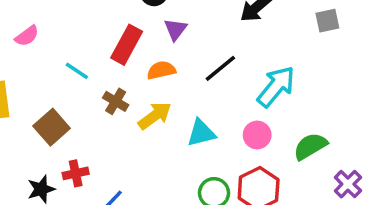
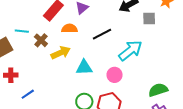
gray square: (327, 21) -> (149, 18), moved
cyan line: (77, 71) -> (22, 31), moved, turned -40
green semicircle: (310, 146) -> (158, 90), moved

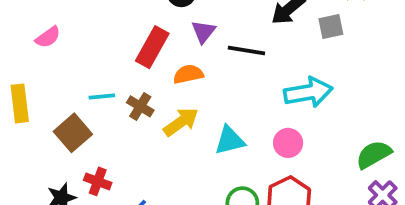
black line: (102, 34) -> (246, 51), moved, turned 48
cyan arrow: (130, 51) -> (308, 92), turned 40
red cross: (11, 75) -> (98, 181), turned 32

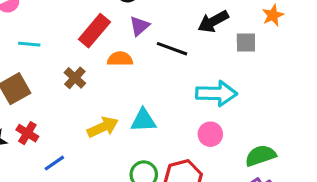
cyan line: (102, 97) -> (29, 44), moved
yellow arrow: (181, 122) -> (103, 127), moved
pink circle: (288, 143) -> (210, 134), moved

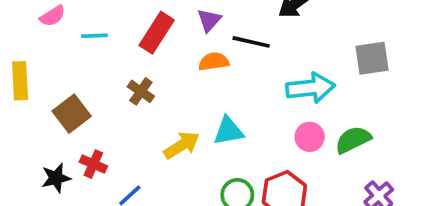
gray square: (246, 43) -> (372, 58), moved, size x1.4
cyan line: (29, 44) -> (94, 36), moved
orange semicircle: (120, 59) -> (214, 62), moved
green semicircle: (261, 156) -> (353, 140), moved

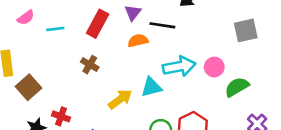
cyan arrow: (310, 88) -> (179, 66), moved
brown square: (72, 114) -> (28, 87), moved
pink circle: (310, 137) -> (214, 67), moved

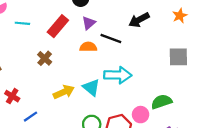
pink circle: (214, 67) -> (141, 115), moved
cyan triangle: (151, 87) -> (91, 87), turned 42

